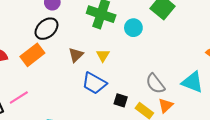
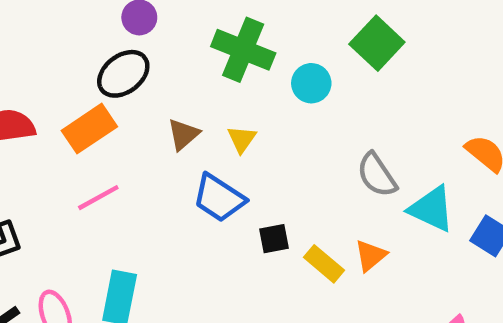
gray semicircle: (155, 84) -> (377, 175), moved
pink line: (19, 98) -> (98, 198), moved
black square: (121, 100) -> (274, 239), turned -32

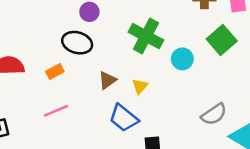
black ellipse: (123, 74) -> (77, 43), turned 48
orange rectangle: (89, 129) -> (55, 71), size x0.6
gray semicircle: (377, 175) -> (214, 114), turned -96

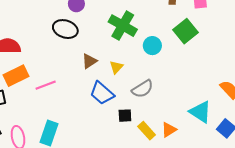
orange rectangle: (55, 71) -> (16, 76), moved, size x1.6
gray semicircle: (214, 114) -> (142, 89), moved

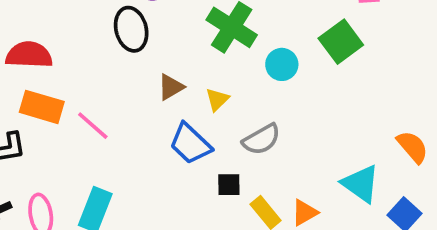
black ellipse: (65, 29) -> (131, 29), turned 55
orange rectangle: (16, 76) -> (42, 107), turned 40
pink line: (46, 85) -> (93, 126), turned 60

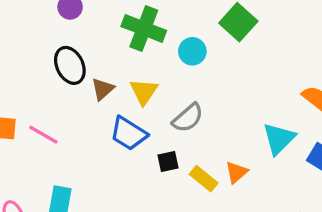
black ellipse: (131, 29) -> (70, 65), moved
yellow triangle: (217, 99) -> (144, 92), size x1.4
cyan triangle: (361, 184) -> (279, 139), turned 51

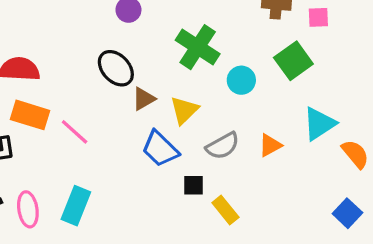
black ellipse: (70, 65) -> (116, 68), turned -30
cyan triangle: (279, 139) -> (319, 124), moved
orange triangle: (236, 172) -> (270, 145), moved

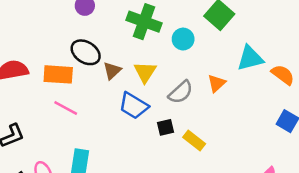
orange rectangle: (30, 115) -> (58, 74), moved
cyan triangle: (319, 124) -> (250, 58), turned 32

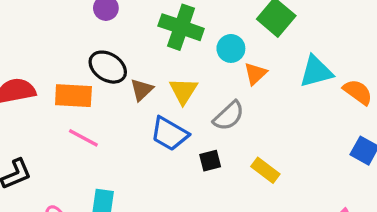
orange triangle: (217, 83) -> (255, 74), moved
yellow rectangle: (194, 140) -> (265, 170), moved

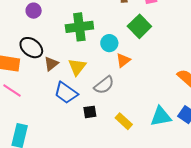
green cross: (181, 27) -> (79, 27), turned -32
cyan triangle: (316, 72) -> (161, 116), moved

